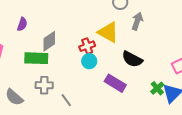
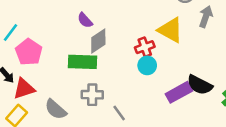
purple semicircle: (22, 24) -> (85, 20), moved, turned 120
black semicircle: (132, 59) -> (200, 85), moved
purple rectangle: (115, 83) -> (179, 92), turned -60

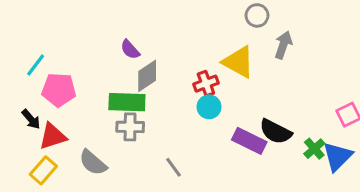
pink pentagon: (29, 52) -> (59, 90), turned -30
purple rectangle: (179, 92) -> (249, 141), turned 55
gray cross: (92, 95) -> (130, 127), moved

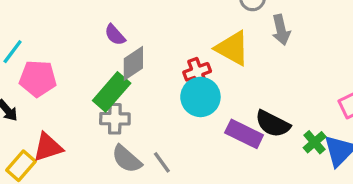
gray arrow: (283, 45) -> (281, 30), turned 148
green rectangle: (127, 102) -> (112, 92), turned -51
cyan circle: (209, 107) -> (200, 97), size x1.5
red triangle: (53, 136) -> (48, 147), moved
gray semicircle: (93, 163) -> (127, 159), moved

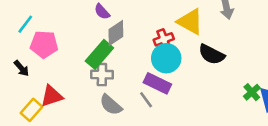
black semicircle: (273, 124) -> (212, 54), moved
purple rectangle: (244, 134) -> (157, 83), moved
gray line: (162, 162) -> (146, 100), moved

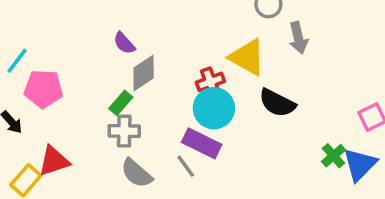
green rectangle: (99, 54) -> (121, 103), size x0.6

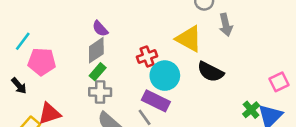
gray diamond: (144, 73) -> (96, 50), moved
red cross: (210, 82) -> (147, 57), moved

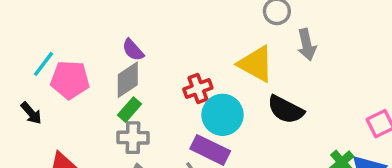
cyan line: (23, 41) -> (44, 64), moved
pink pentagon: (42, 62) -> (70, 80), moved
black arrow: (19, 86) -> (31, 113), moved

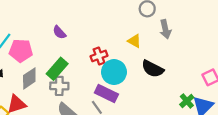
yellow triangle: (256, 64) -> (134, 41), size x0.6
gray diamond: (128, 80) -> (29, 78), moved
green rectangle: (130, 110) -> (57, 69), size x1.5

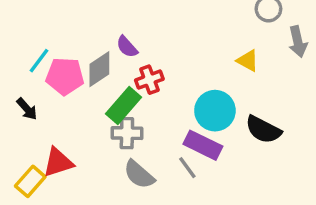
red cross: (99, 56) -> (149, 80), moved
black semicircle: (153, 69) -> (263, 130), moved
gray diamond: (29, 78) -> (99, 69), moved

